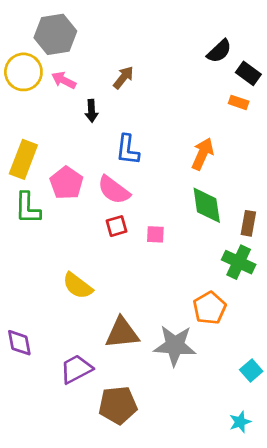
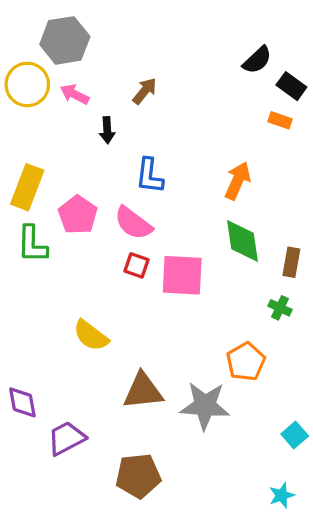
red square: (116, 226) -> (137, 265), turned 35
pink square: (155, 234) -> (182, 275), size x2.0
green cross: (239, 262) -> (280, 308), size x0.6
purple trapezoid: (76, 369) -> (66, 438), moved

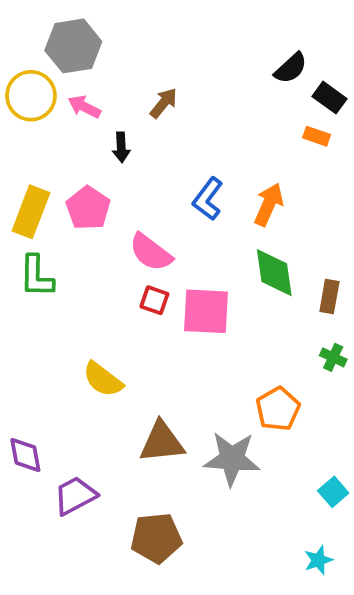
blue L-shape: (150, 176) -> (208, 199), moved, turned 30
pink pentagon: (78, 215) -> (88, 208), moved
green cross: (280, 308) -> (333, 357), moved

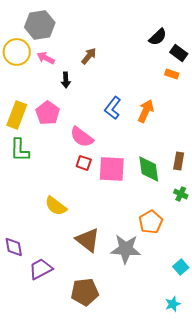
green diamond: (274, 273) -> (149, 169), moved
brown triangle: (162, 442) -> (88, 240), turned 44

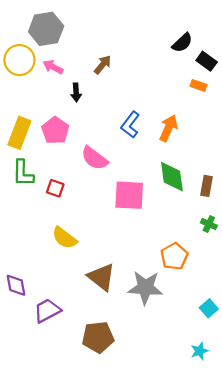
red square: (84, 163) -> (55, 188), moved
green diamond: (149, 169) -> (172, 177), moved

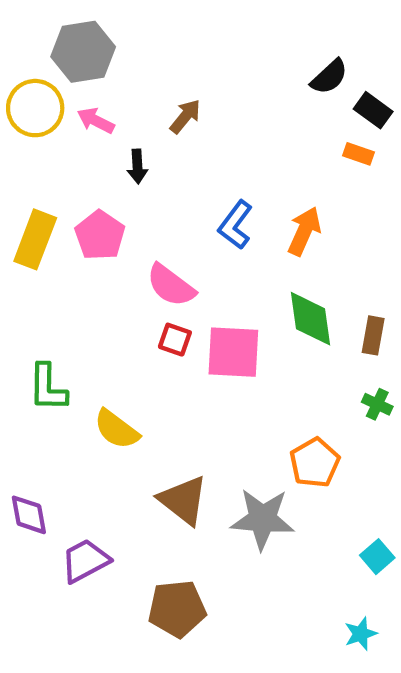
green L-shape: (23, 173) -> (48, 388), moved
red square: (55, 188) -> (175, 340), moved

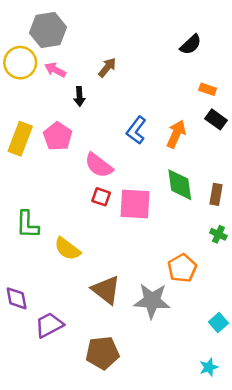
black rectangle: (373, 110) -> (216, 119), moved

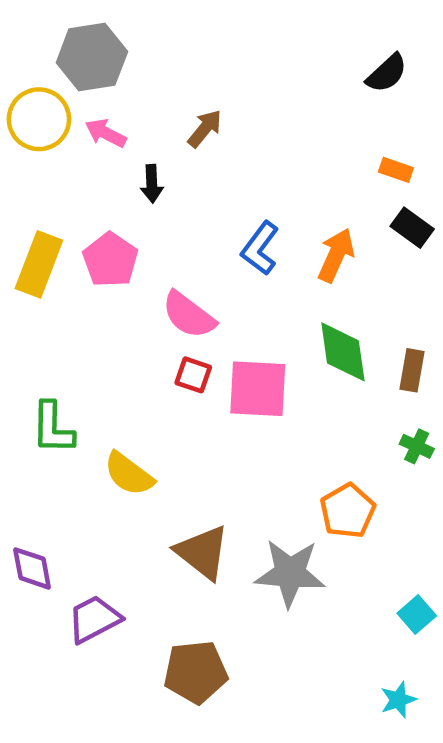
black semicircle: (191, 44) -> (387, 73), moved

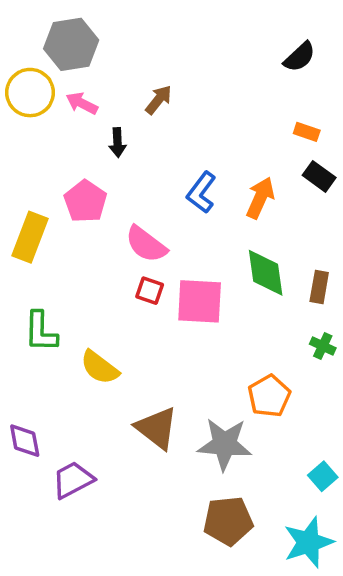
yellow rectangle: (39, 264) -> (30, 237), moved
brown pentagon: (196, 672) -> (228, 521), moved
cyan star: (398, 700) -> (308, 542), size x1.8

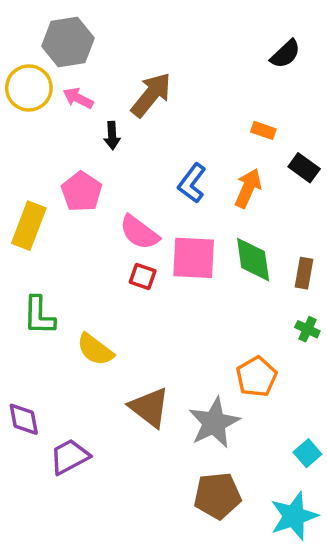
brown arrow: (159, 100) -> (151, 95), size x1.6
orange rectangle: (307, 132) -> (263, 130), moved
pink square: (200, 301) -> (194, 258), moved
gray star: (225, 444) -> (214, 423), turned -30

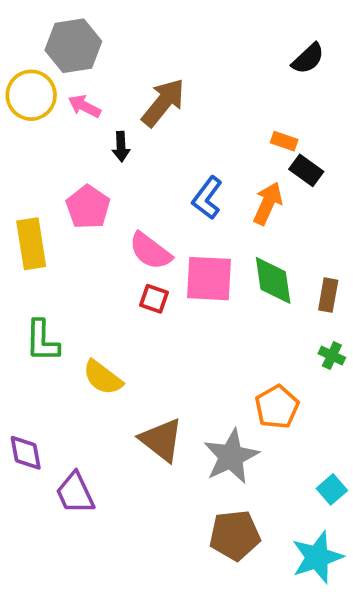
black rectangle: (304, 168) -> (306, 170), moved
yellow rectangle: (29, 226) -> (31, 244), turned -30
purple trapezoid: (70, 457) -> (75, 493), turned -87

